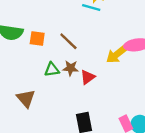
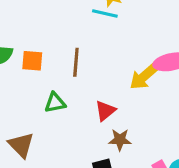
brown line: (68, 41) -> (76, 62), turned 54
brown star: (71, 68) -> (120, 140), moved

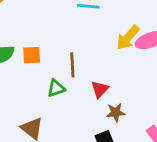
brown line: (76, 62) -> (72, 65), moved
yellow arrow: (144, 77) -> (128, 37), moved

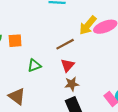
brown line: (72, 65) -> (65, 44), moved, turned 66
brown star: (116, 113) -> (72, 84), moved

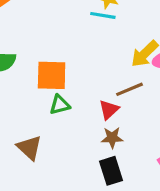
orange square: (15, 41) -> (52, 75), moved, size x1.5
brown line: (65, 44) -> (130, 89), moved

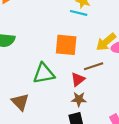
orange square: (52, 75) -> (66, 45), moved
green triangle: (60, 105) -> (44, 73), size x1.5

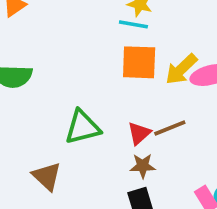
orange square: (66, 45) -> (139, 62), moved
brown line: (94, 66) -> (170, 128), moved

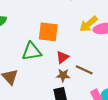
orange square: (139, 62) -> (48, 32), moved
brown line: (170, 128) -> (84, 70), moved, turned 42

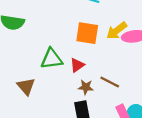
orange square: (48, 32) -> (87, 33), moved
red triangle: (63, 57) -> (77, 65), moved

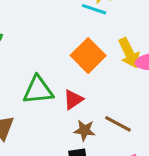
yellow arrow: (117, 31) -> (129, 53), turned -80
orange square: (87, 33) -> (88, 56), turned 35

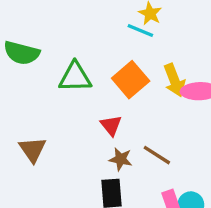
green triangle: (38, 90) -> (75, 77), moved
red triangle: (73, 100) -> (111, 125), turned -40

